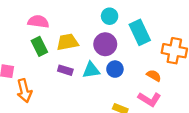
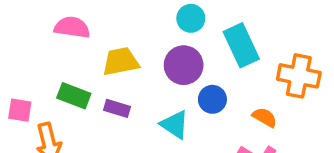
green rectangle: (39, 46) -> (74, 96), moved, turned -42
blue circle: (115, 69) -> (212, 99), moved
cyan triangle: (91, 70) -> (175, 125), moved, turned 42

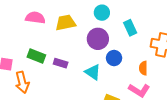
cyan rectangle: (241, 45) -> (130, 28), size x0.7
yellow trapezoid: (121, 62) -> (66, 23), moved
orange semicircle: (265, 117) -> (143, 68), turned -120

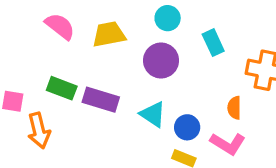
pink semicircle: (35, 18) -> (60, 26), turned 30
blue circle: (114, 58) -> (187, 127), moved
purple rectangle: (61, 63) -> (101, 100), size x1.5

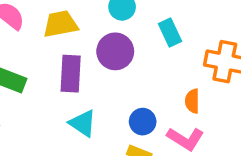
purple rectangle: (101, 100) -> (71, 74), moved, turned 76
cyan triangle: (153, 114) -> (83, 123), moved

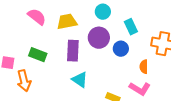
blue circle: (143, 122) -> (121, 49), moved

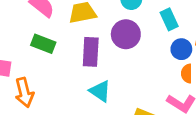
blue circle: (121, 49) -> (181, 49), moved
green rectangle: (38, 55) -> (43, 44), moved

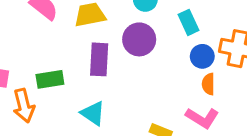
green rectangle: (43, 44) -> (50, 79), moved, turned -30
cyan triangle: (100, 91) -> (93, 113), moved

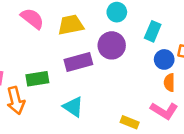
cyan rectangle: (188, 22) -> (153, 31), turned 48
purple rectangle: (99, 59) -> (78, 62), turned 72

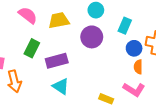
purple rectangle: (78, 62) -> (57, 61), moved
green rectangle: (37, 79) -> (32, 48), moved, turned -54

